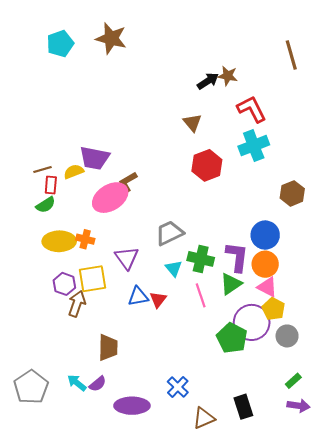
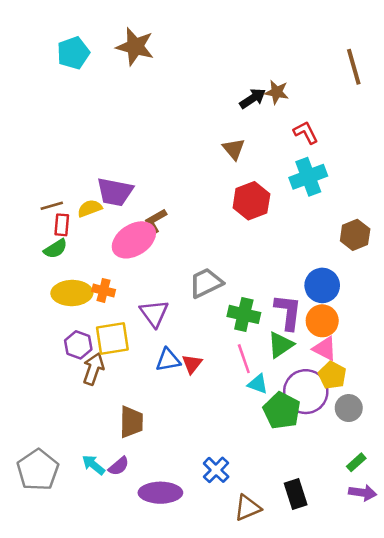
red L-shape: (252, 109) -> (306, 133), size x0.7
cyan triangle: (174, 268) -> (258, 384), moved, turned -30

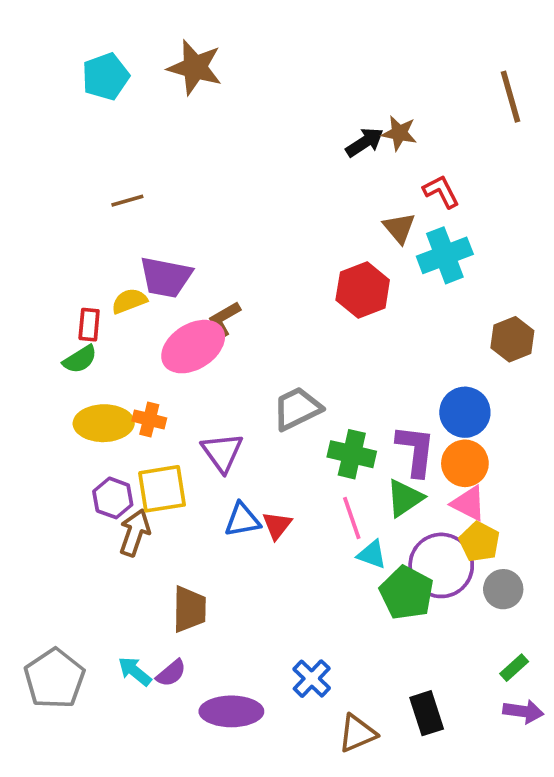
brown triangle: (234, 149) -> (399, 228), moved
brown line: (52, 206) -> (127, 201), moved

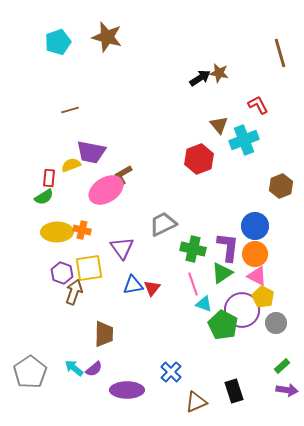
red L-shape: (441, 191) -> (258, 105), moved

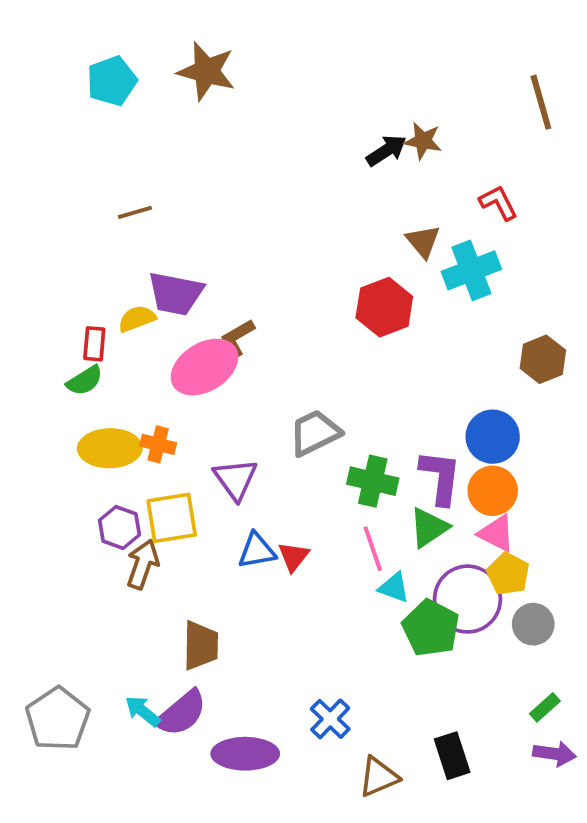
purple semicircle: (94, 369) -> (181, 713), size x1.6

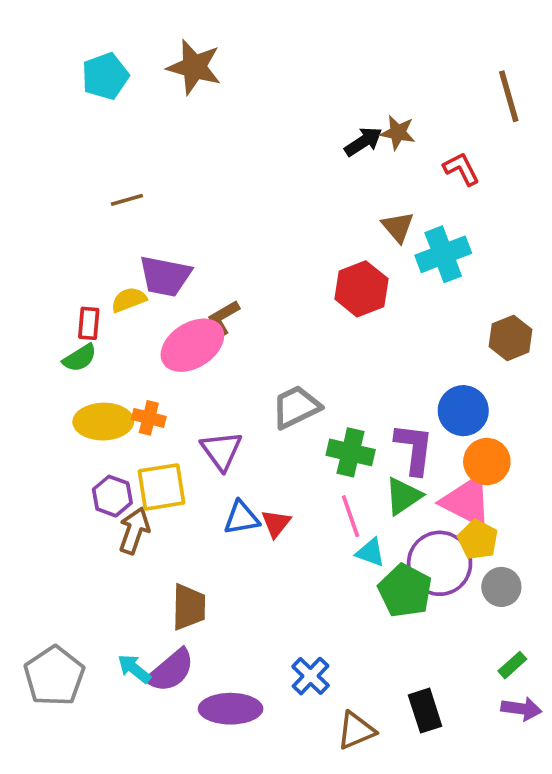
red L-shape: (498, 203) -> (461, 169), moved
orange circle: (493, 491) -> (487, 462), moved
pink triangle: (497, 533) -> (467, 502), size x1.5

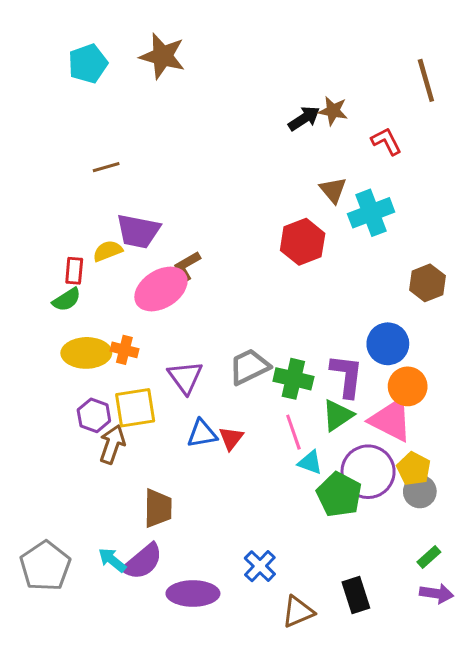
gray trapezoid: (296, 407) -> (249, 367), moved
yellow pentagon: (478, 540) -> (414, 469), moved

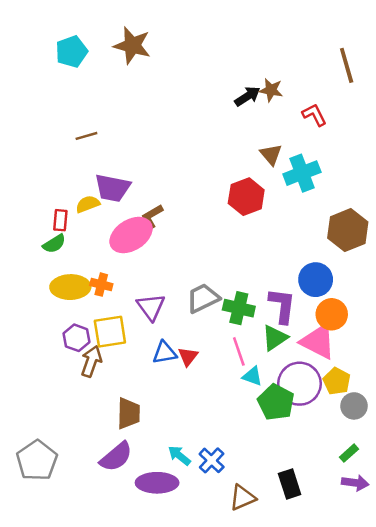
brown hexagon: (427, 283) -> (348, 230), size x1.4
gray circle: (420, 491) -> (354, 406), moved
cyan arrow: (112, 560) -> (179, 456), moved

